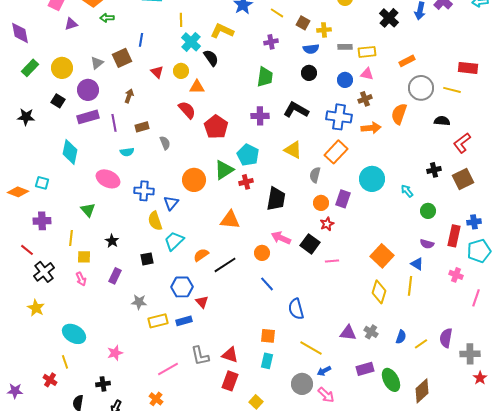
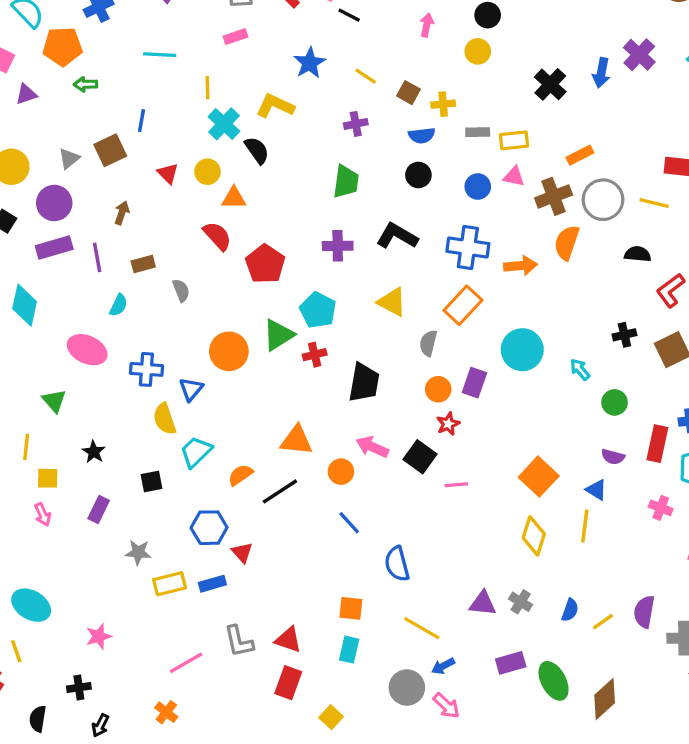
brown cross: (365, 99) -> (554, 196), moved, size x1.5
cyan semicircle: (127, 152) -> (118, 305), turned -56
orange triangle: (230, 220) -> (296, 440), moved

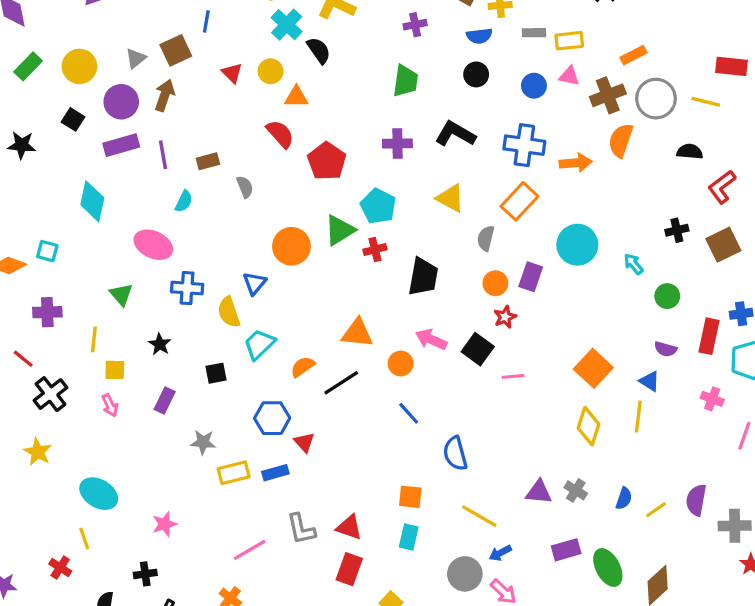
brown arrow: (122, 213) -> (165, 95), moved, size x1.4
blue cross: (146, 369) -> (187, 288), moved

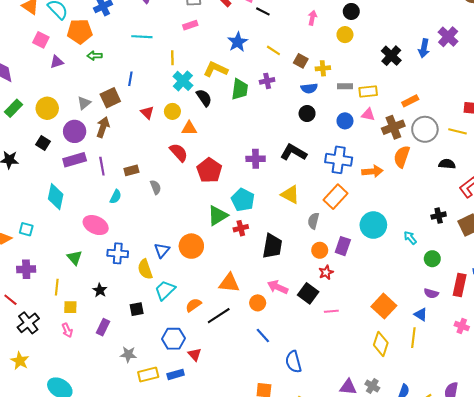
green trapezoid: (405, 81) -> (240, 89), moved
orange circle: (291, 246) -> (191, 246), moved

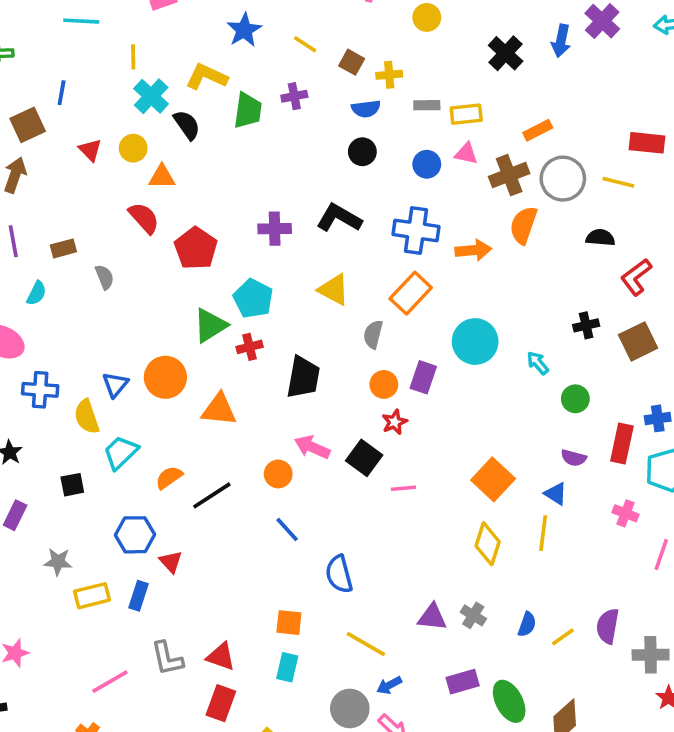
orange triangle: (229, 283) -> (219, 410), moved
blue rectangle: (176, 374) -> (139, 596), turned -56

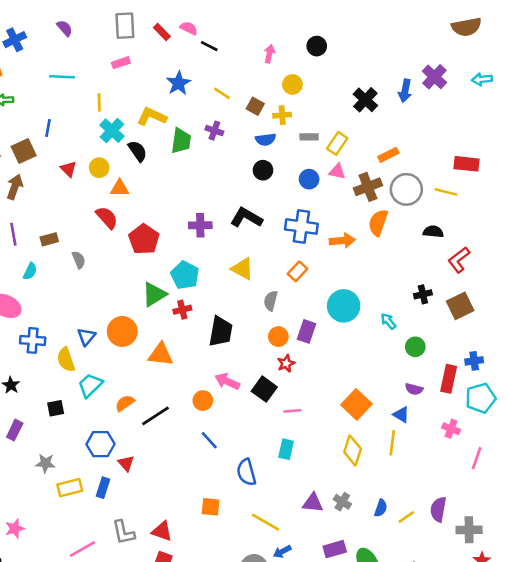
yellow circle: (427, 17) -> (292, 84), moved
purple cross: (294, 96) -> (214, 131), turned 30
yellow rectangle: (466, 114) -> (337, 143), turned -50
orange rectangle: (411, 293) -> (298, 271), size x0.7
cyan rectangle: (287, 667) -> (286, 449), moved

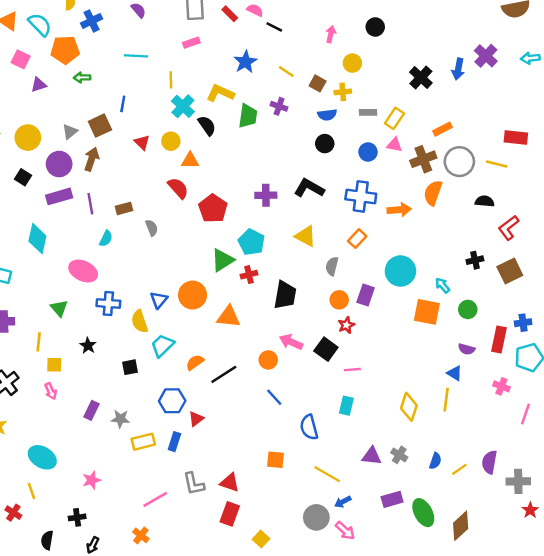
orange square: (356, 404) -> (427, 312), moved, turned -32
purple rectangle: (15, 430) -> (92, 410), moved
red triangle: (126, 463) -> (196, 419), turned 35

